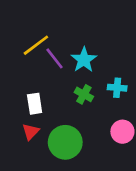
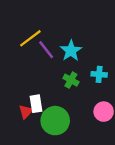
white rectangle: (35, 104) -> (36, 104), moved

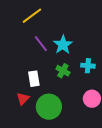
yellow line: (30, 38) -> (32, 16), moved
white rectangle: (36, 104) -> (34, 79), moved

